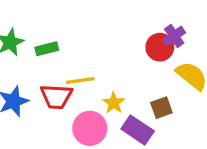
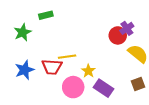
green rectangle: (47, 49) -> (46, 15), moved
brown square: (161, 108) -> (138, 84), moved

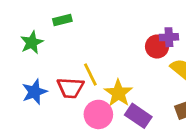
purple cross: (127, 28) -> (169, 37), turned 32
yellow line: (67, 57) -> (90, 74), turned 72
yellow star: (88, 71) -> (118, 93), size x1.5

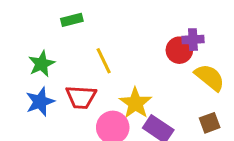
green star: (32, 43) -> (42, 64), moved
yellow line: (90, 74) -> (104, 61), moved

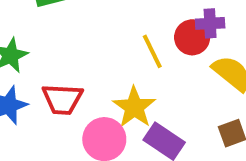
yellow line: (104, 61) -> (152, 51), moved

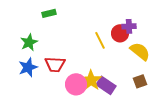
yellow star: (134, 107) -> (91, 80), moved

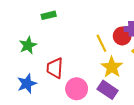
red trapezoid: (55, 64) -> (55, 68), turned 90
blue star: (28, 67) -> (27, 84), moved
yellow star: (91, 80) -> (112, 67), moved

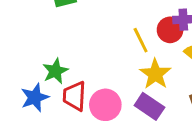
green star: (28, 45) -> (55, 71), moved
red trapezoid: (55, 68) -> (74, 96), moved

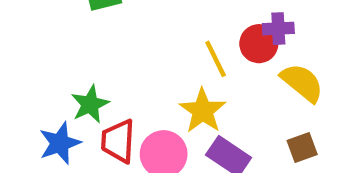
yellow star: (155, 74) -> (203, 111), moved

